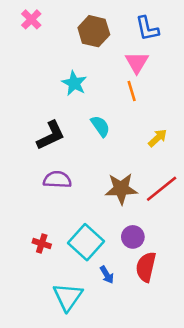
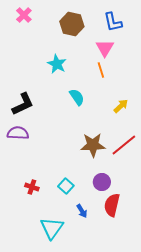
black L-shape: (51, 135) -> (23, 104), moved
purple semicircle: (57, 180) -> (18, 133), moved
cyan square: (86, 242) -> (66, 186), size x0.6

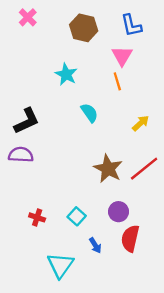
brown star: (93, 145) -> (108, 169), turned 30

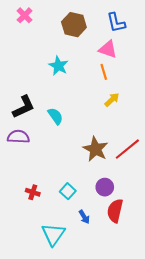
pink triangle: (122, 56) -> (108, 49), turned -42
cyan semicircle: (89, 113) -> (55, 116), moved
yellow arrow: (141, 123) -> (112, 100), moved

